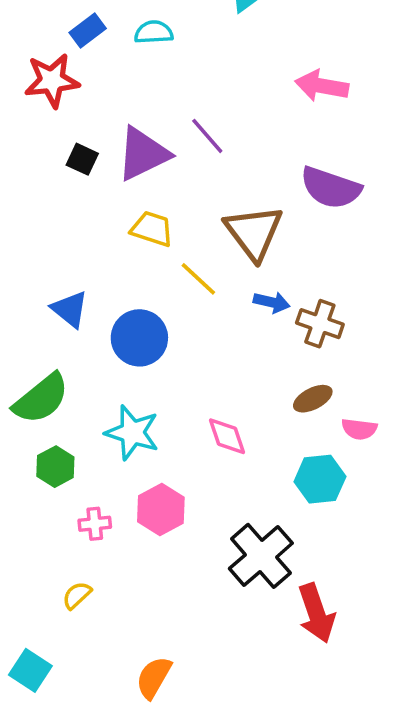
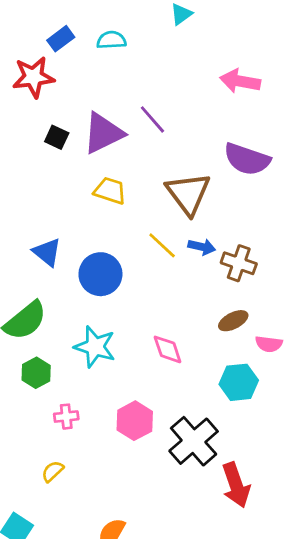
yellow line: (198, 279) -> (162, 245), moved
pink hexagon: (161, 509) -> (135, 421), moved

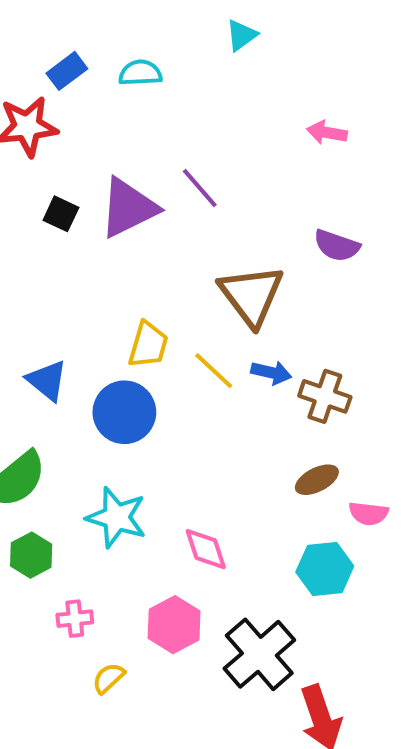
pink arrow: (240, 81) -> (327, 132), size x0.7
purple semicircle: (247, 159) -> (337, 246), size x0.7
yellow trapezoid: (110, 191) -> (148, 345), moved, turned 88
pink diamond: (168, 349) -> (206, 549), moved
yellow semicircle: (53, 471) -> (109, 678), moved

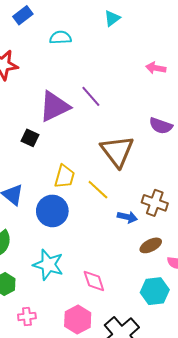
blue rectangle: (67, 71) -> (23, 15), moved
black square: (61, 214) -> (30, 138), moved
blue arrow: (271, 373) -> (127, 217), moved

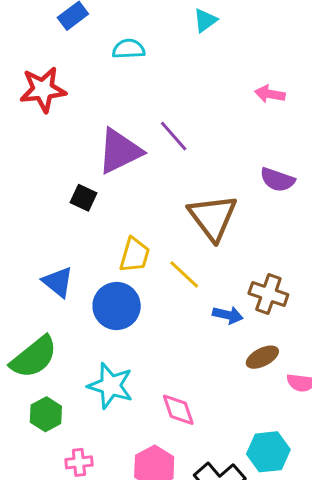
cyan hexagon: (155, 291) -> (268, 452), moved

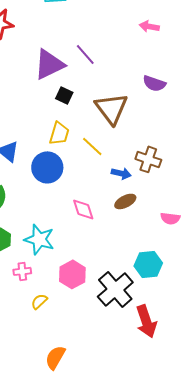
black square: (83, 198) -> (64, 95), moved
brown ellipse: (262, 357) -> (125, 201), moved
cyan star: (111, 386) -> (39, 239), moved
pink diamond: (178, 410) -> (83, 209), moved

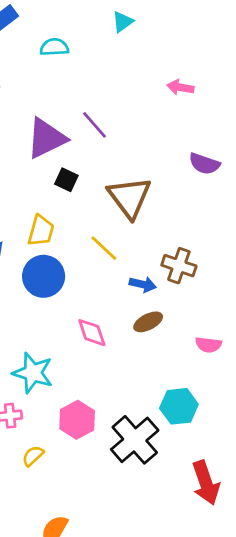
purple semicircle: (154, 83) -> (204, 164), moved
yellow trapezoid: (59, 133) -> (41, 231), moved
red arrow: (146, 321) -> (206, 483), moved

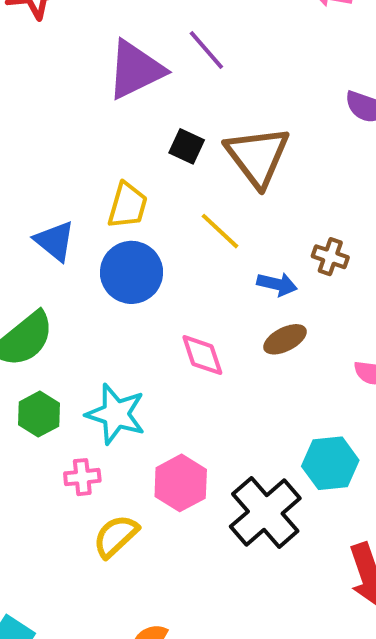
black square: (66, 180) -> (187, 146), moved
brown cross: (179, 266) -> (330, 257), size x0.7
yellow semicircle: (33, 456) -> (116, 536), size x1.4

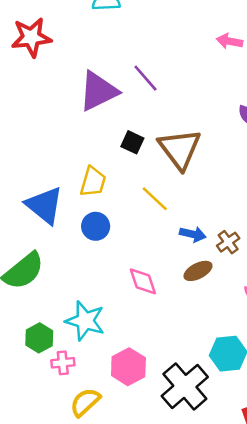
blue triangle: (55, 241) -> (44, 205), size x1.4
brown cross: (330, 257) -> (228, 242), moved, turned 35
blue circle: (131, 272) -> (96, 226), size x0.7
green hexagon: (39, 414) -> (39, 338), moved

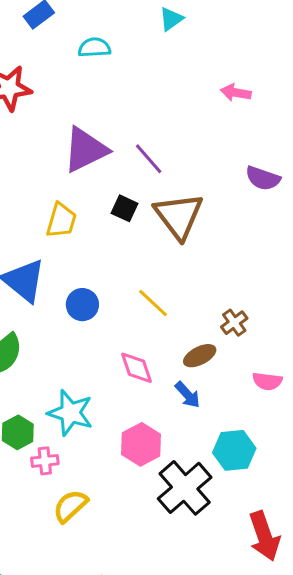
purple line: (145, 78) -> (149, 159), moved
yellow trapezoid: (93, 182) -> (61, 220), moved
yellow line: (155, 199) -> (153, 303), moved
blue arrow: (193, 234) -> (188, 395), moved, turned 35
pink hexagon: (128, 367) -> (141, 444), moved

